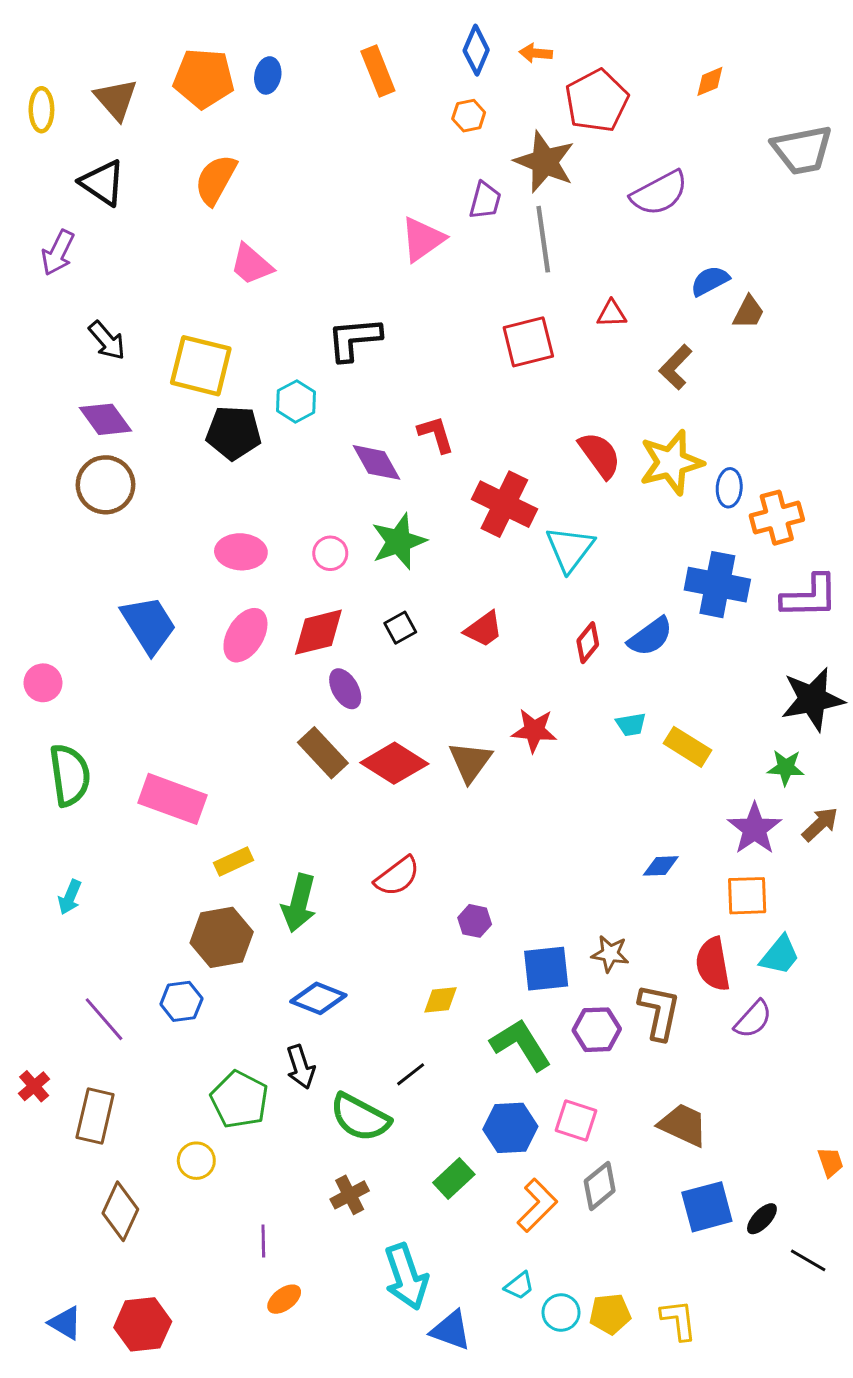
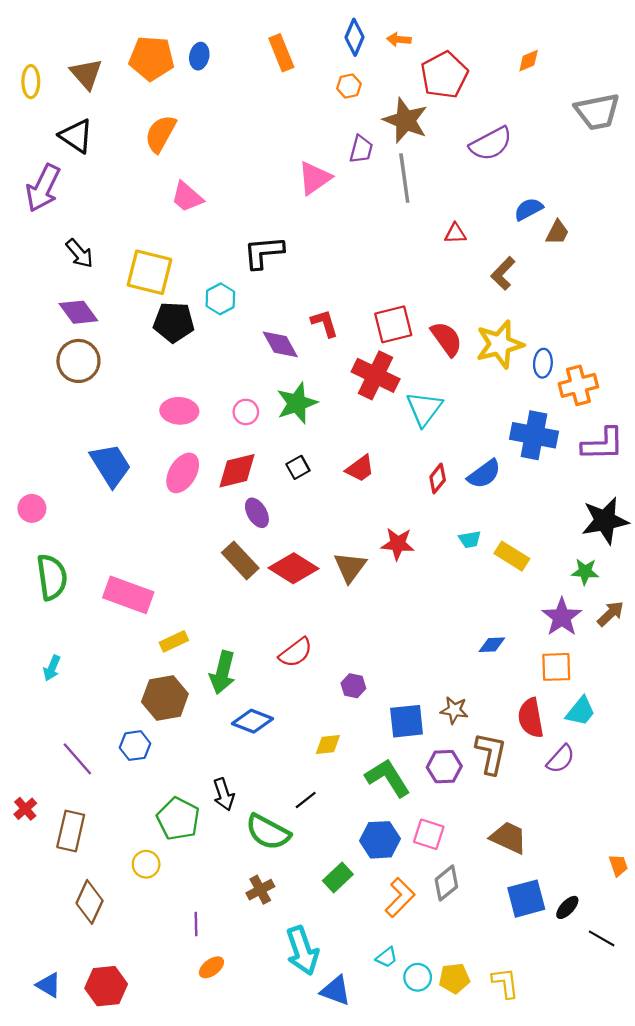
purple arrow: (58, 253) -> (43, 188), size x1.4
red square: (528, 342) -> (393, 324), moved
blue diamond: (318, 998) -> (252, 721), moved

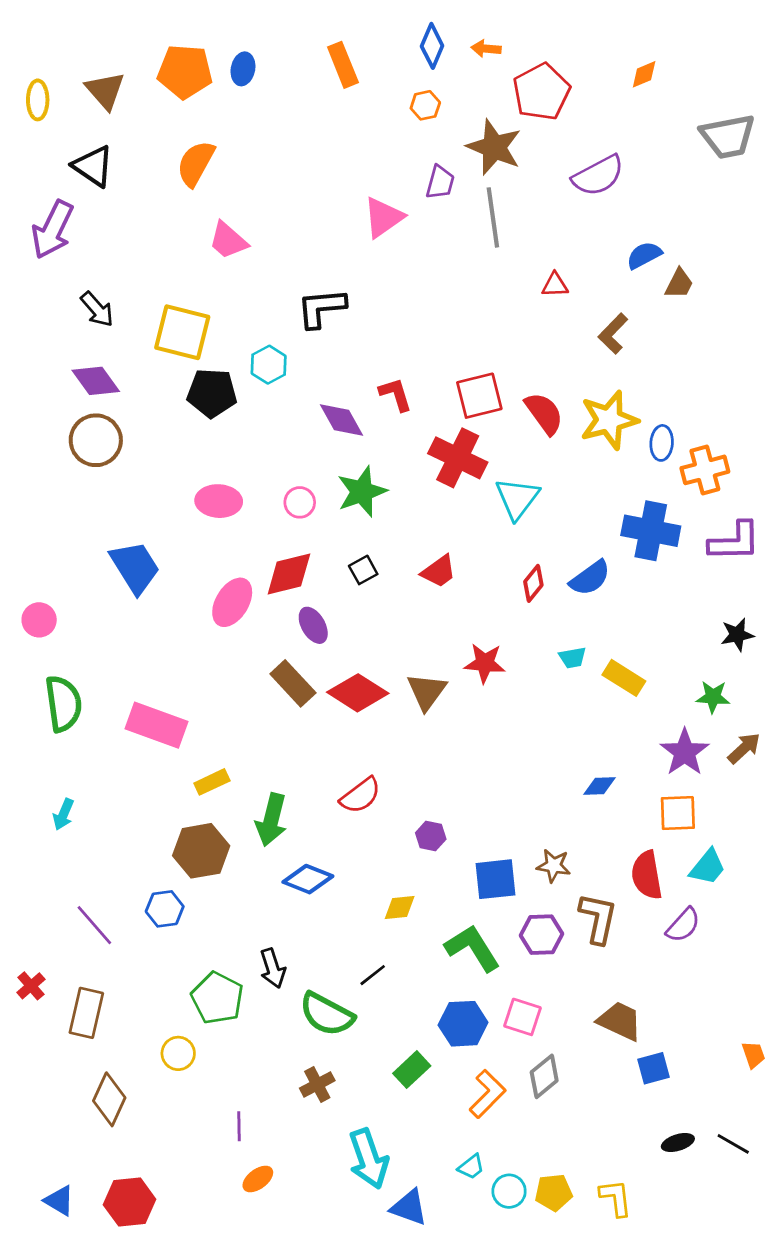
pink ellipse: (183, 473) -> (232, 602), moved
black star: (605, 521) -> (737, 635), size x0.6
blue square: (526, 899) -> (654, 1068), moved, size x0.7
black ellipse: (567, 907) -> (678, 1143), moved, turned 30

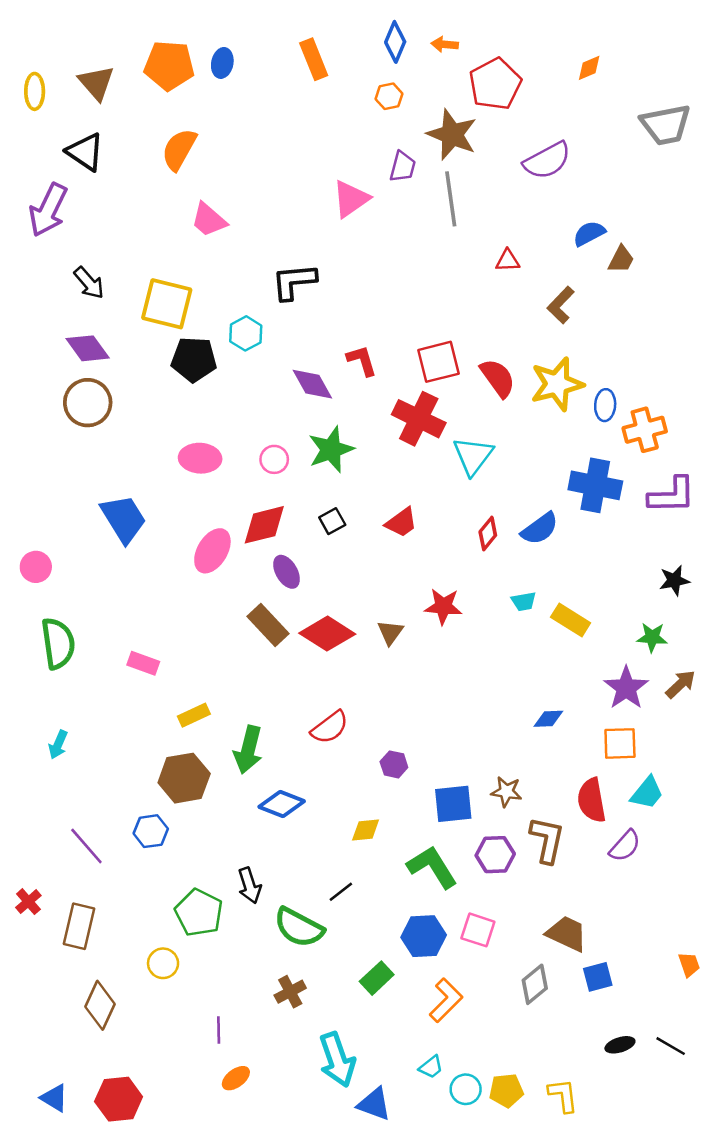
brown triangle: (427, 691) -> (390, 632), size x0.7
pink rectangle: (157, 725) -> (143, 663), size x0.6
gray diamond: (544, 1076) -> (535, 984), moved

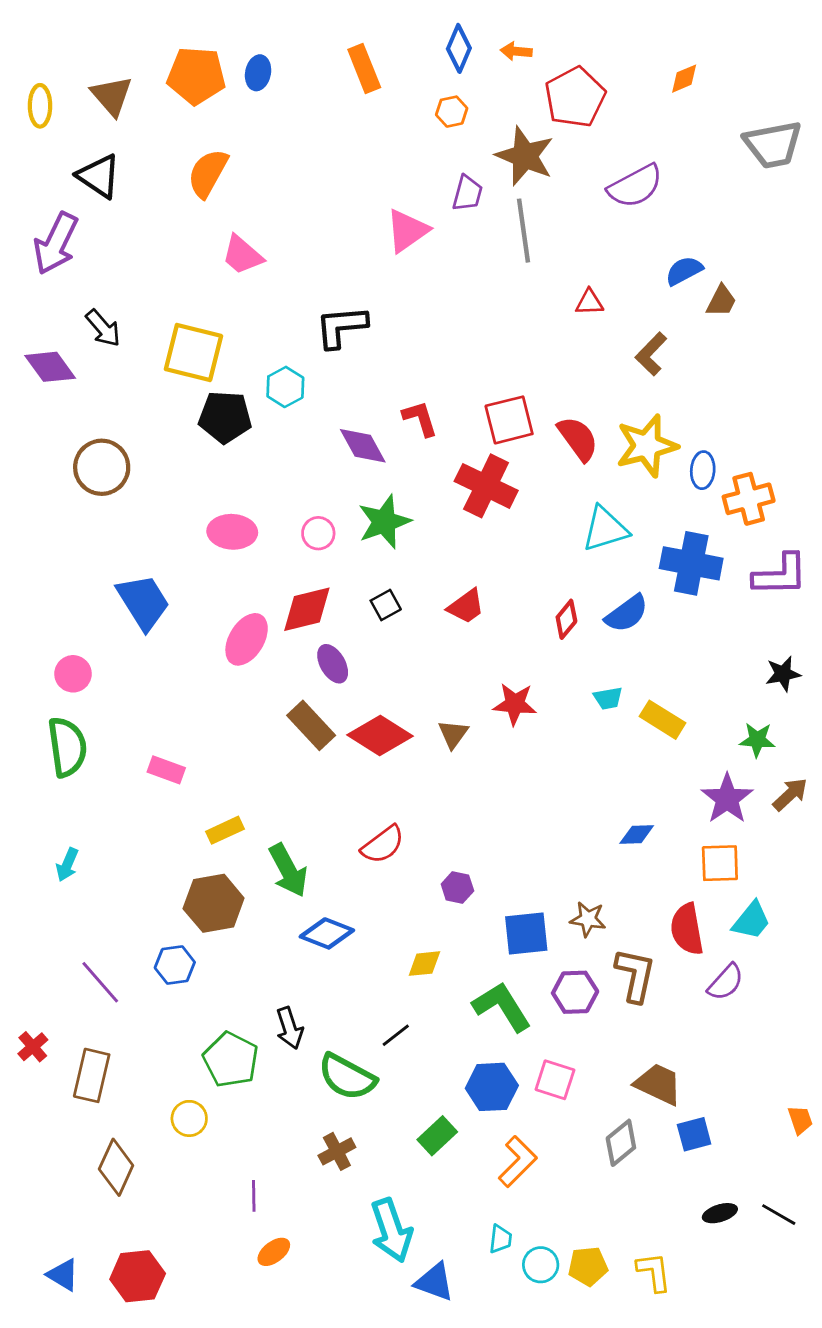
purple diamond: (88, 348) -> (50, 367), moved
cyan triangle: (473, 456) -> (605, 529), moved, turned 36
pink circle: (36, 567) -> (73, 674), moved
green arrow: (248, 750) -> (288, 870), turned -42
cyan trapezoid: (431, 1067) -> (500, 1239), turned -45

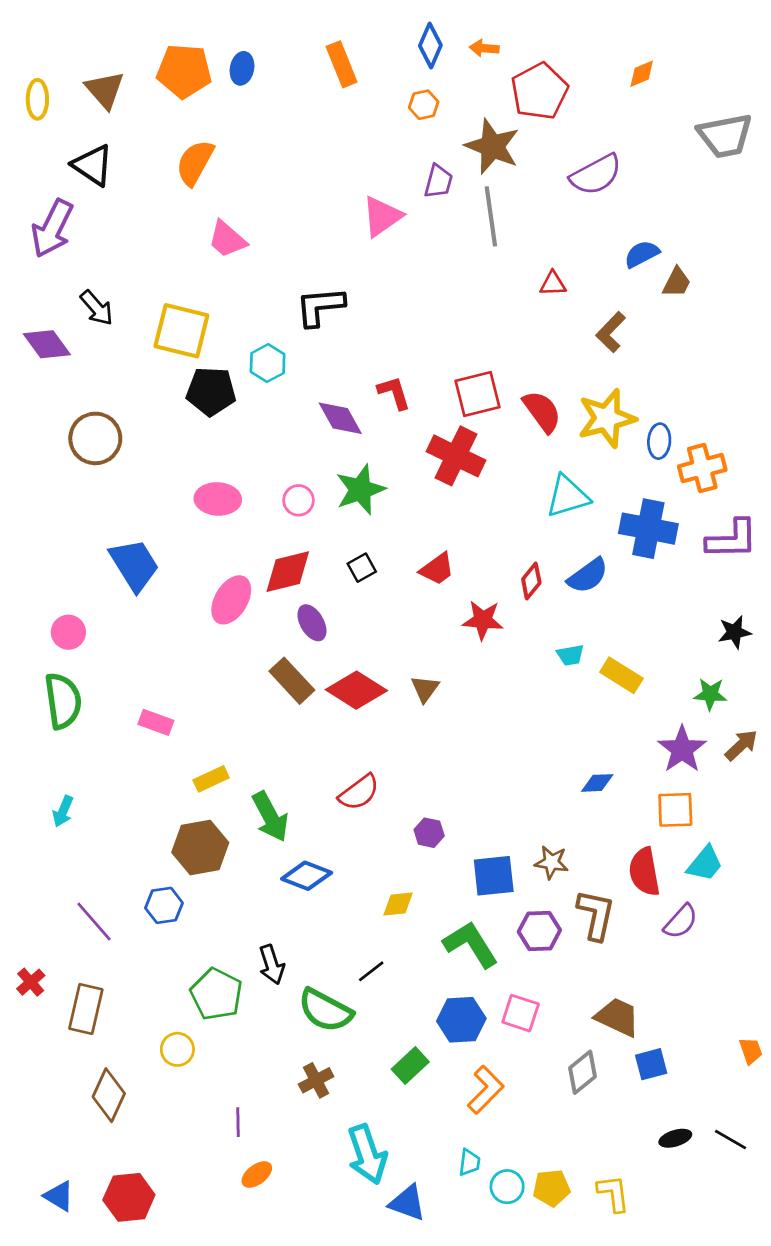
red star: (515, 704) -> (483, 620), moved

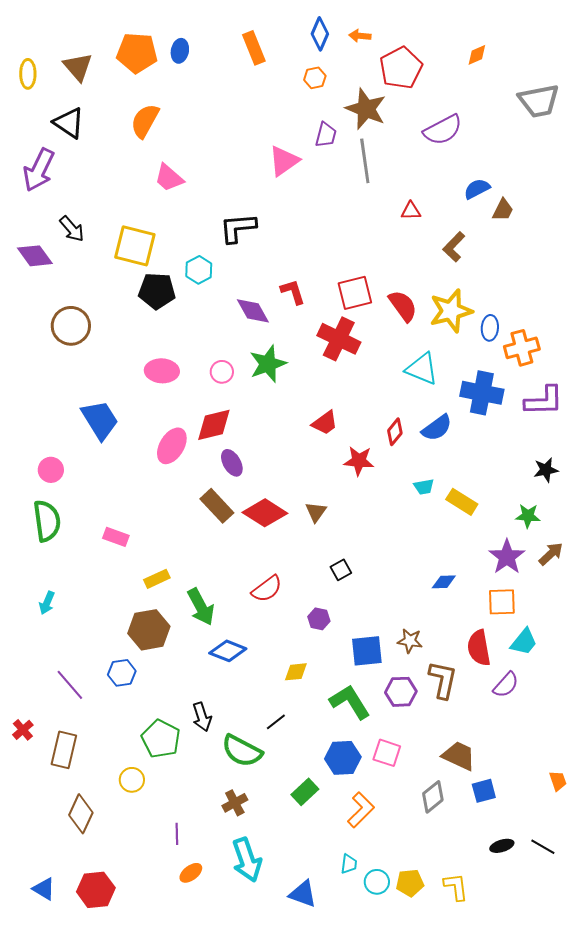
cyan triangle: (568, 496) -> (422, 369), turned 39
black square: (362, 568) -> (341, 570), moved
cyan arrow: (367, 1154) -> (247, 860), moved

